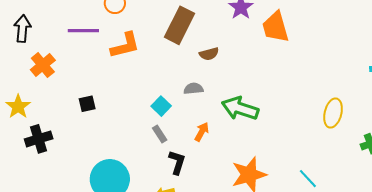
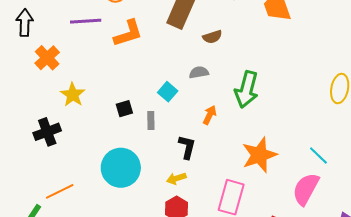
black square: (87, 104) -> (124, 109), moved
yellow star: (18, 107) -> (73, 95), moved
green arrow: (240, 108) -> (247, 89), turned -90
gray rectangle: (160, 134) -> (151, 120), moved, turned 36

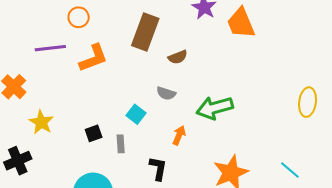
gray semicircle: (199, 72) -> (166, 93), turned -150
green arrow: (247, 89) -> (215, 108), turned 63

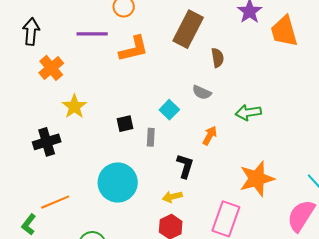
brown semicircle: (178, 57) -> (218, 58), turned -84
green arrow: (215, 108) -> (248, 112), size x0.7

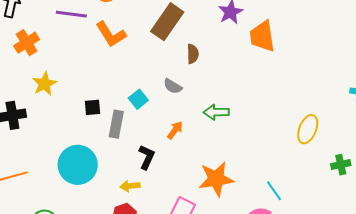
orange L-shape: (134, 49) -> (111, 34), turned 64
gray rectangle: (151, 137) -> (116, 124), size x1.5

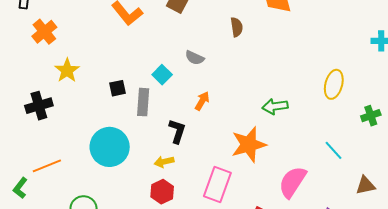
brown semicircle: (193, 54) -> (237, 27), moved
green arrow: (216, 112) -> (275, 106), moved
cyan line: (274, 191) -> (334, 150), moved

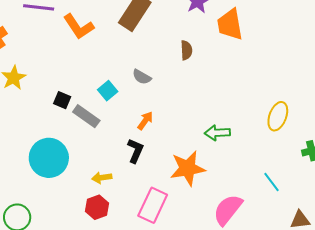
black square: (118, 88) -> (62, 100), turned 30
gray rectangle: (143, 102) -> (86, 116), turned -64
black L-shape: (177, 131) -> (135, 151), moved

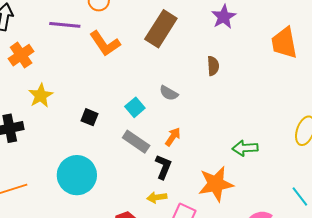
orange trapezoid: (230, 25) -> (284, 43), moved
gray rectangle: (86, 116) -> (136, 142), moved
yellow arrow: (102, 178) -> (157, 197), moved

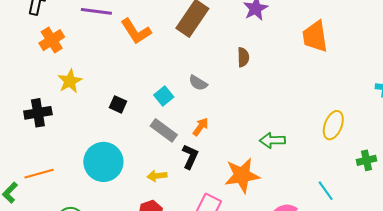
yellow arrow: (157, 197) -> (157, 176), moved

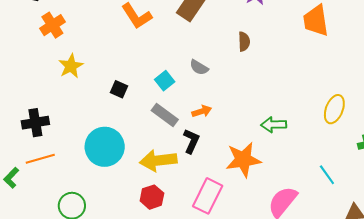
black cross: (38, 113) -> (35, 123), moved
orange arrow: (201, 127) -> (202, 111), turned 36
yellow arrow: (157, 176) -> (158, 161), size x1.8

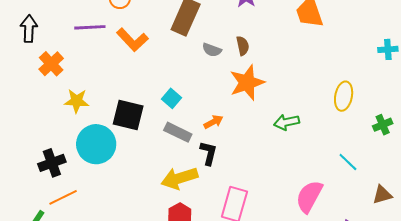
yellow star: (71, 66) -> (77, 101), turned -30
gray semicircle: (199, 67) -> (212, 50), moved
black square: (119, 89) -> (128, 115), size x1.8
cyan circle: (105, 147) -> (96, 144), moved
orange star: (243, 160) -> (247, 83), moved

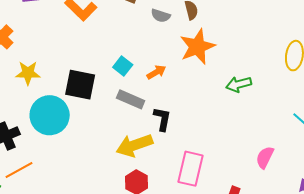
orange arrow: (213, 122) -> (156, 72), moved
pink semicircle: (309, 196) -> (265, 157), size x0.7

